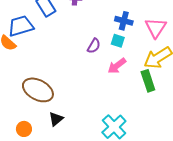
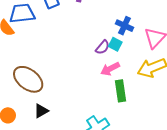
purple semicircle: (94, 46) -> (103, 47), moved
green rectangle: (148, 81) -> (121, 91), moved

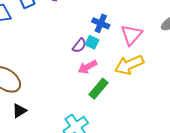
green rectangle: (121, 91) -> (98, 89), turned 50

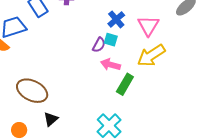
blue cross: (101, 23) -> (116, 19), turned 36
pink arrow: (87, 67) -> (110, 65), turned 54

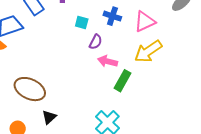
blue cross: (116, 19) -> (112, 16), turned -30
pink triangle: (148, 26) -> (145, 22), turned 35
cyan square: (111, 40) -> (82, 23), moved

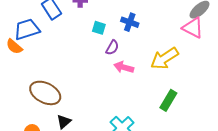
pink triangle: (145, 22) -> (193, 28), moved, turned 50
green rectangle: (122, 81) -> (168, 100), moved

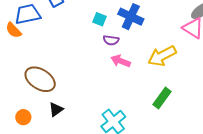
blue cross: (130, 22) -> (131, 17), size x1.4
purple semicircle: (112, 48) -> (111, 40), turned 63

